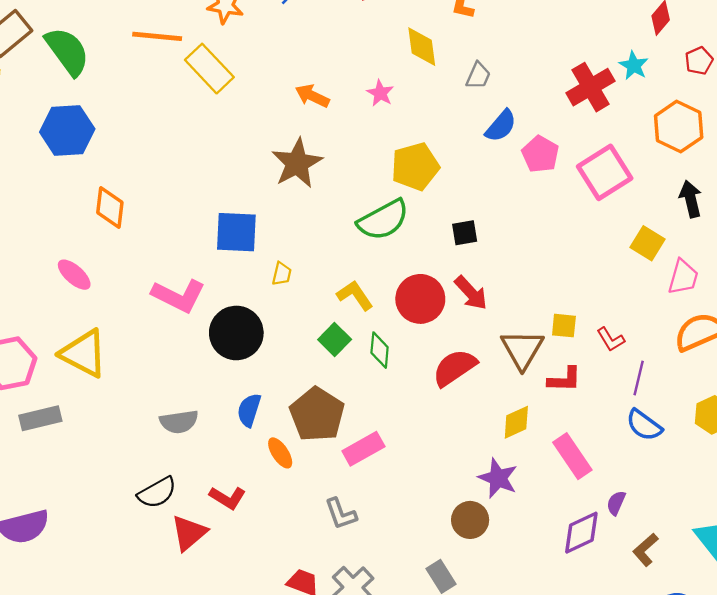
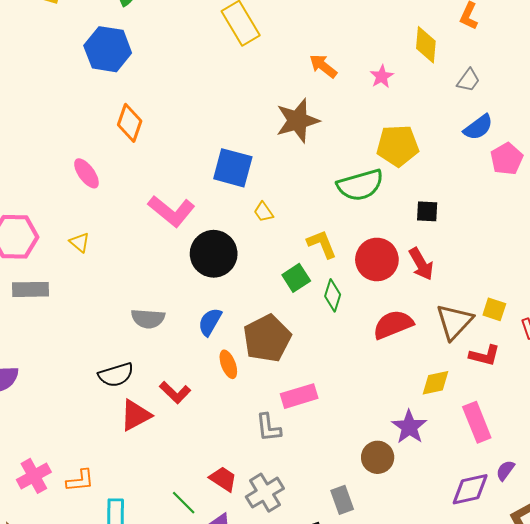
yellow trapezoid: (282, 274) -> (264, 212), turned 120
yellow triangle: (84, 353) -> (80, 242), size x0.5
pink rectangle: (363, 449) -> (299, 396), moved

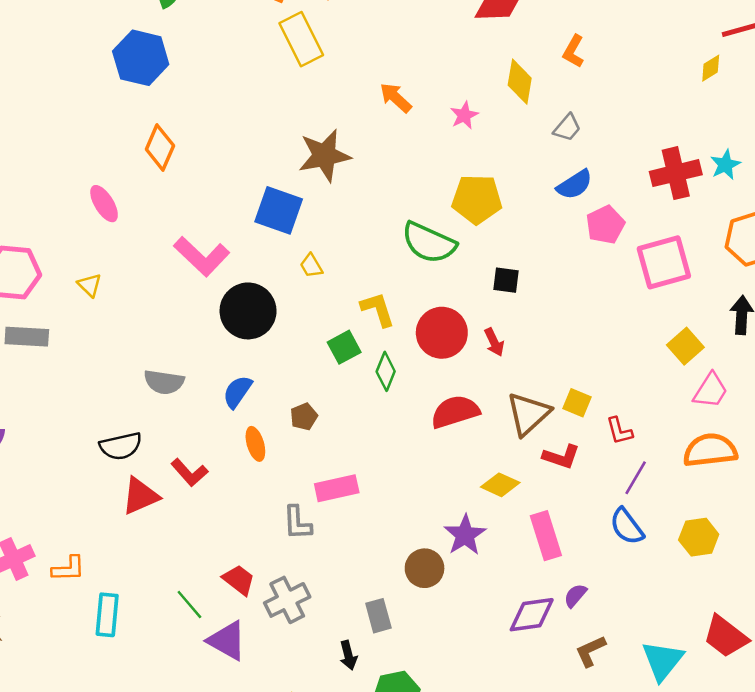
brown star: (297, 121) -> (324, 155), moved
green semicircle: (360, 185) -> (429, 243), turned 36
red arrow: (421, 264) -> (494, 342), size x0.7
brown pentagon: (267, 338) -> (304, 417), size x0.5
yellow diamond: (435, 383) -> (500, 485), turned 32

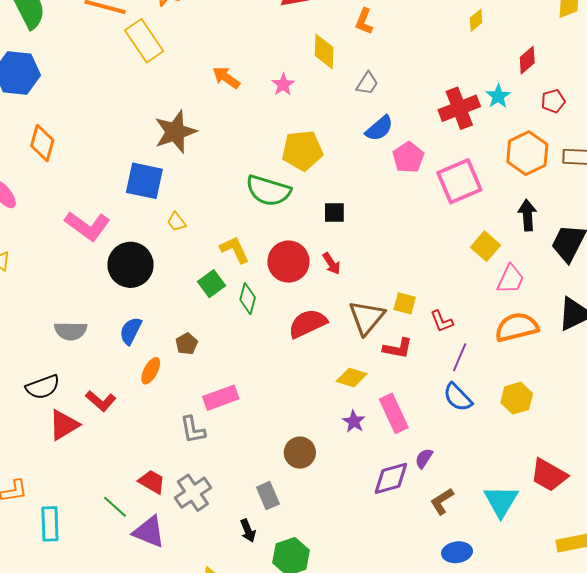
orange ellipse: (255, 444) -> (151, 371), turned 52
purple star: (465, 535) -> (354, 421), moved, size x0.7

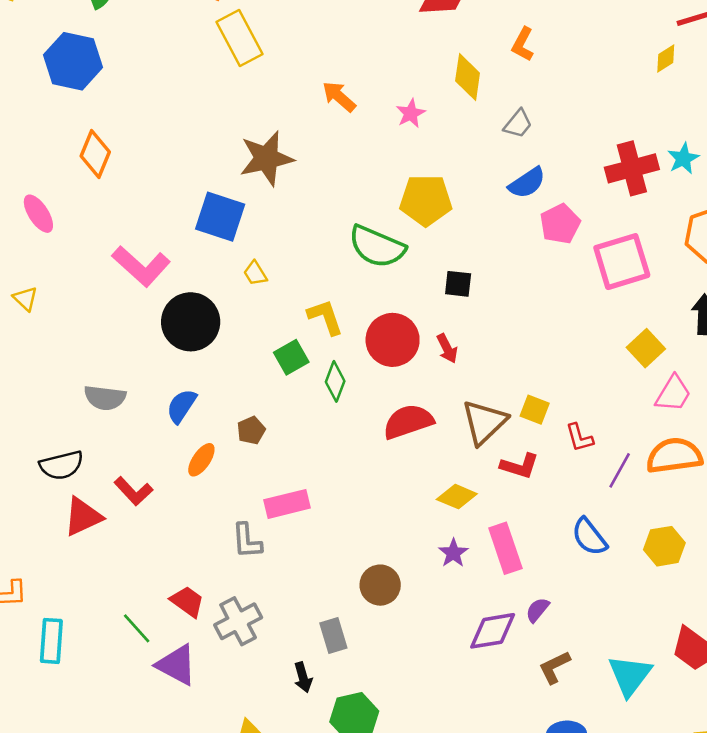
purple line: (460, 357) -> (620, 470), moved

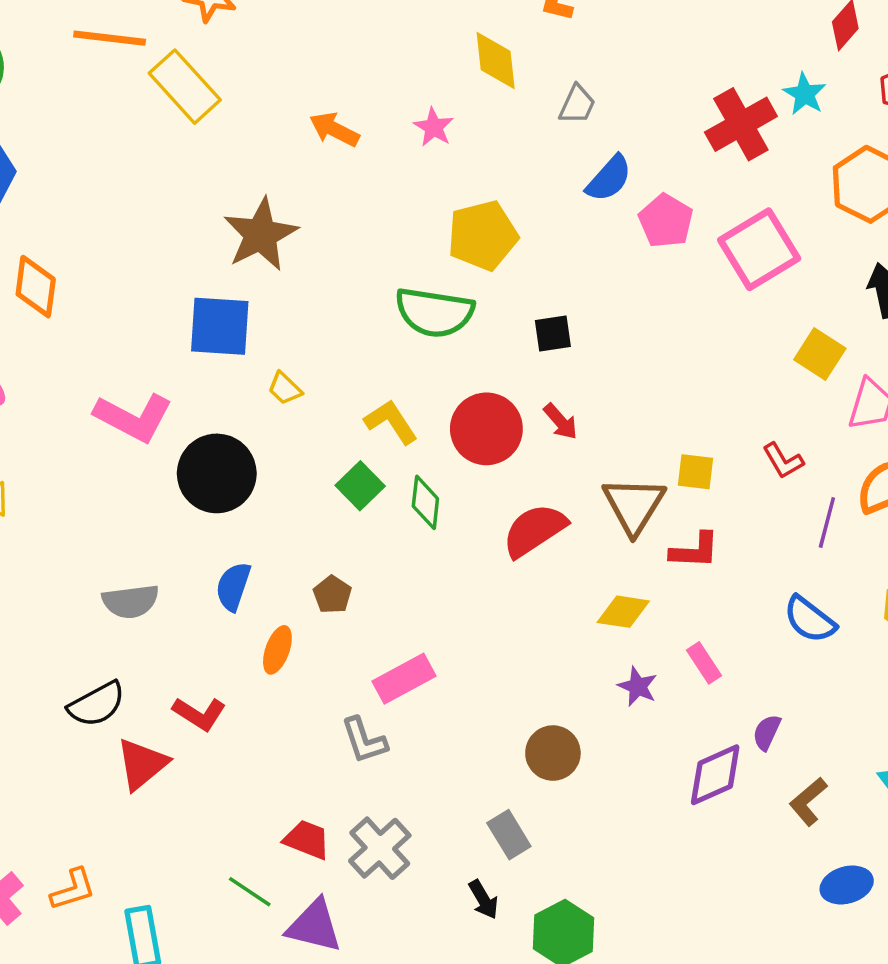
red L-shape: (579, 438) -> (783, 461), moved
pink rectangle: (505, 548) -> (704, 663), size x0.6

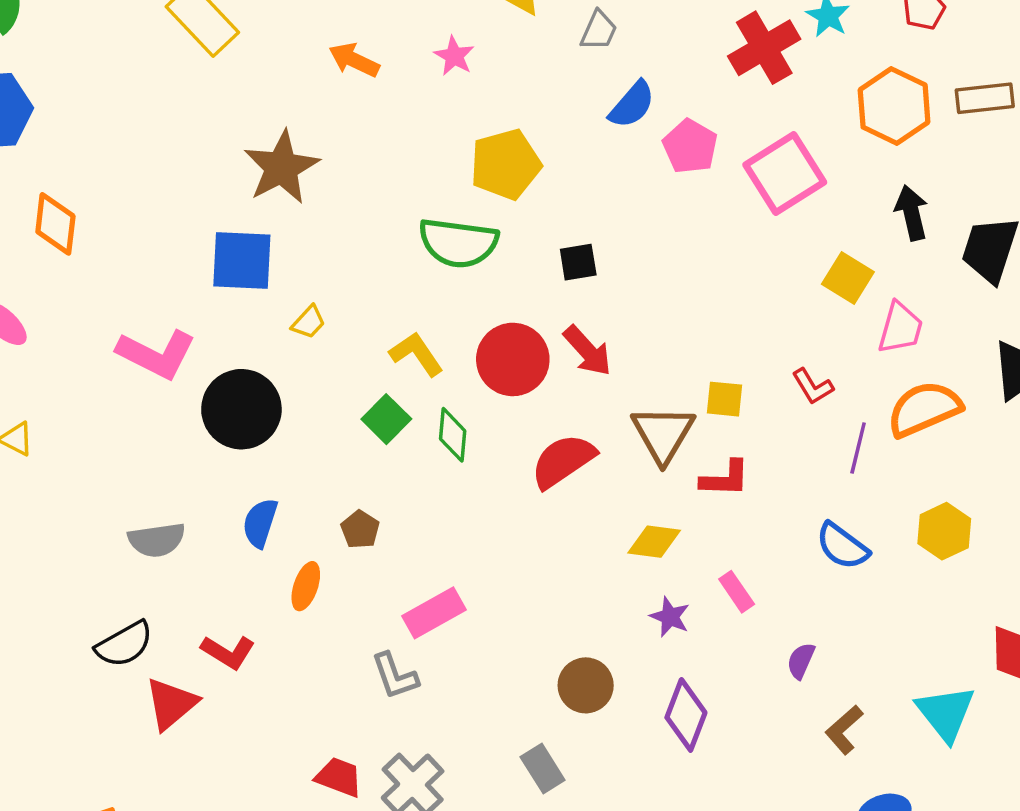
yellow trapezoid: (285, 388) -> (309, 322), turned -90
red arrow: (561, 422) -> (587, 351), size x1.4
purple diamond: (715, 775) -> (686, 715), moved, turned -44

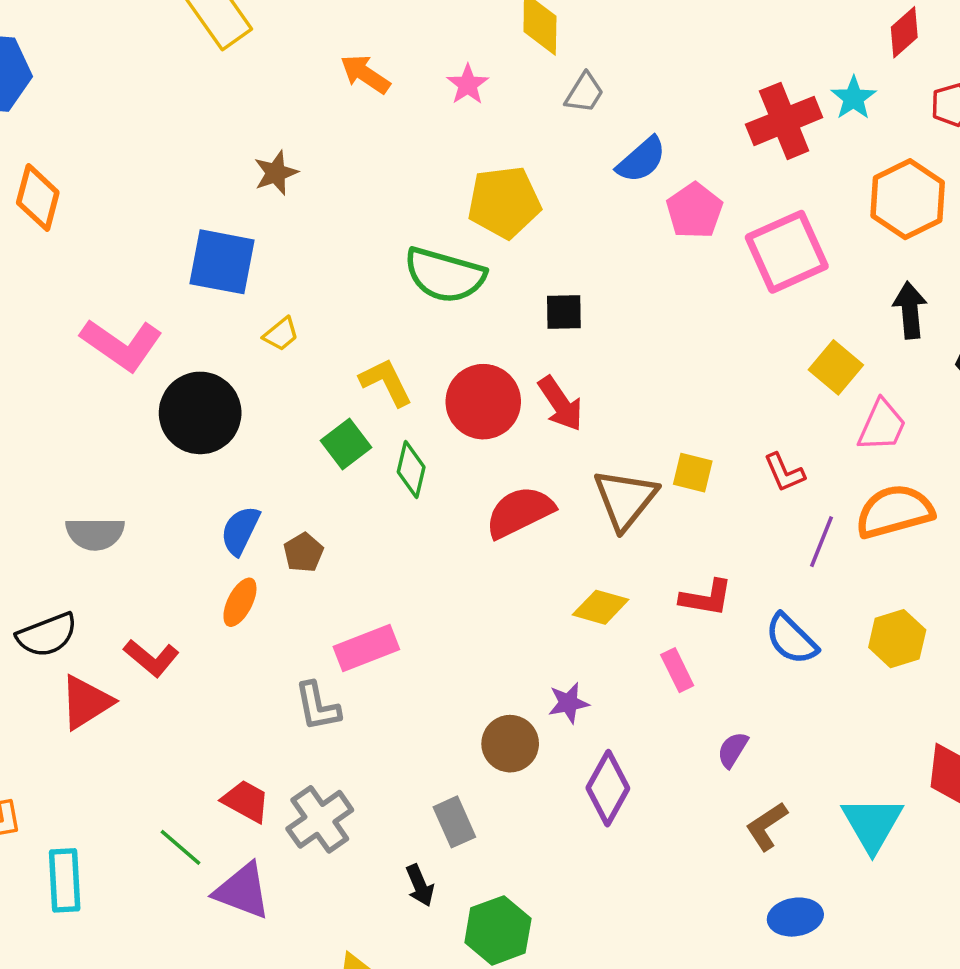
gray trapezoid: (599, 31) -> (584, 93), moved
brown star: (281, 167) -> (276, 173), size x0.6
red L-shape: (725, 479) -> (706, 598), moved
blue semicircle: (260, 523) -> (240, 530), moved
purple star: (670, 617) -> (568, 703), moved, turned 30

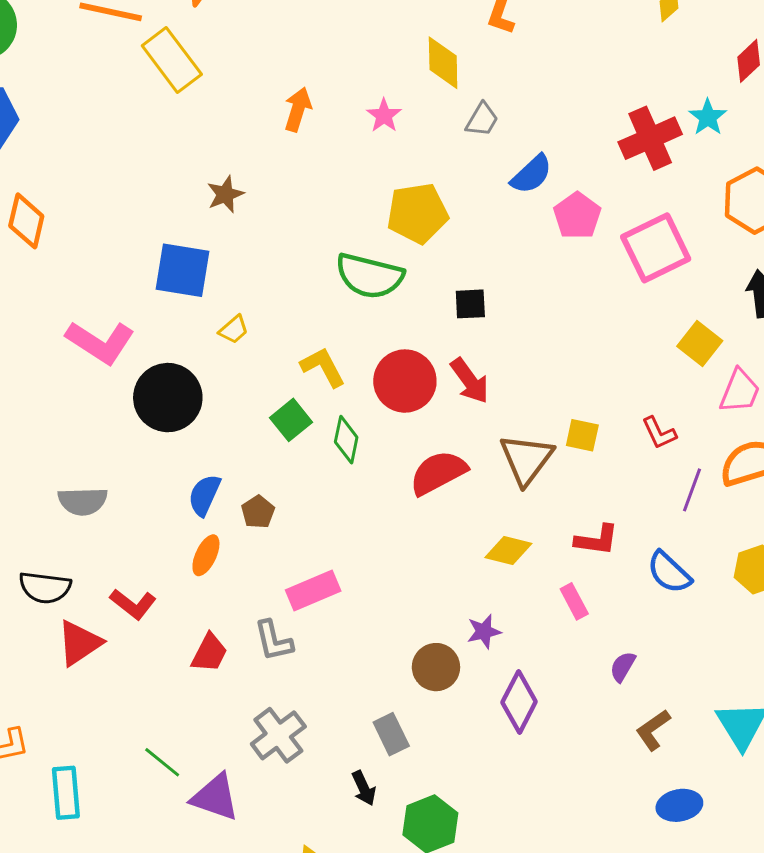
orange arrow: (365, 74) -> (298, 109), turned 75
black semicircle: (47, 635) -> (45, 587), turned 30
red trapezoid: (246, 801) -> (209, 653), moved, turned 90

